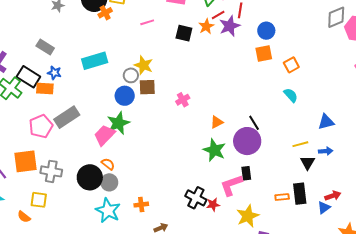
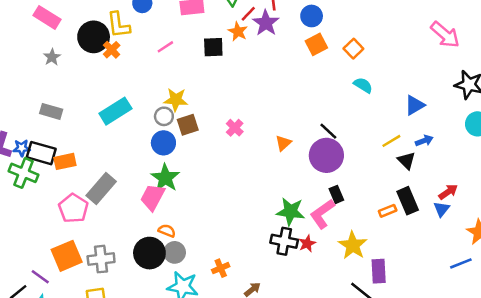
blue star: (54, 73) -> (22, 148), moved
green star: (214, 150) -> (291, 212), moved

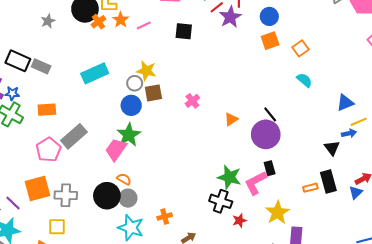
orange star: (238, 31) -> (121, 20), moved
yellow line: (391, 141) -> (359, 122), moved
black rectangle: (41, 153) -> (18, 61), moved
red star: (307, 243) -> (239, 221), moved

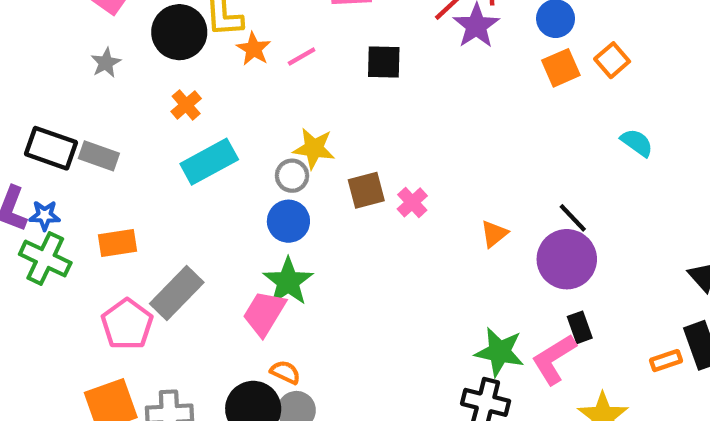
orange cross: (98, 22) -> (186, 105), moved
orange square: (301, 48) -> (612, 60), moved
brown square: (153, 93) -> (366, 190), moved

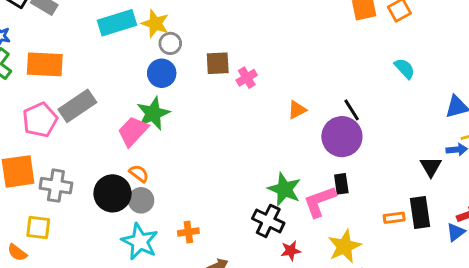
yellow star: (314, 148) -> (155, 24), moved
orange rectangle: (117, 243) -> (45, 64), size x1.4

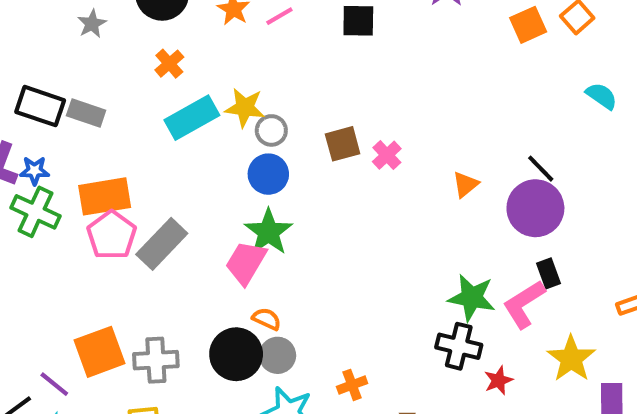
pink pentagon: (40, 120) -> (112, 235), moved

